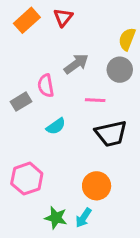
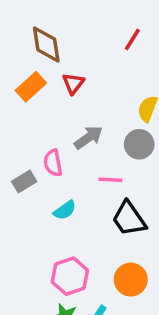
black trapezoid: (111, 134) -> (129, 219), turned 68
pink hexagon: (27, 179) -> (70, 276), moved
orange circle: (97, 186) -> (131, 280), moved

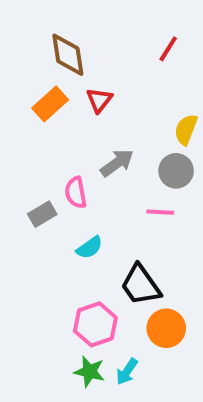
pink line: (110, 180) -> (160, 212), moved
black trapezoid: (129, 219) -> (141, 285), moved

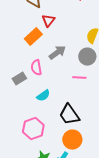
orange rectangle: (50, 104) -> (33, 37), moved
pink hexagon: (95, 324) -> (33, 129), moved
orange circle: (166, 328) -> (72, 140), moved

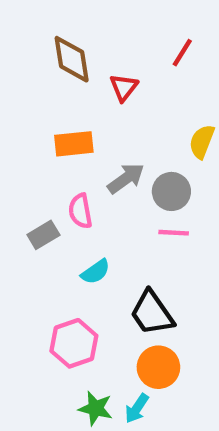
red triangle: (48, 21) -> (124, 87), moved
orange rectangle: (33, 37) -> (74, 144), turned 36
gray circle: (87, 57) -> (171, 191), moved

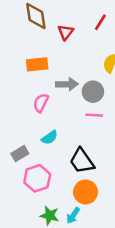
red line: (182, 53) -> (100, 22), moved
gray arrow: (126, 178) -> (67, 84), turned 35
pink semicircle: (80, 211) -> (41, 103), turned 36
gray rectangle: (43, 235) -> (20, 154), moved

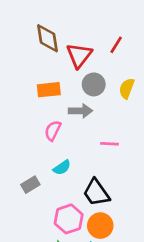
red triangle: (66, 32) -> (79, 55), size x1.5
gray circle: (93, 92) -> (94, 84), moved
pink hexagon: (37, 178) -> (69, 219), moved

